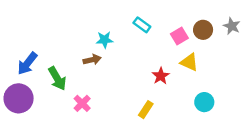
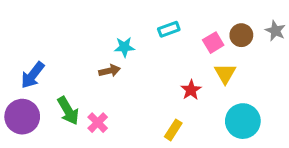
cyan rectangle: (142, 25) -> (169, 29), turned -56
yellow triangle: (189, 62) -> (225, 74), turned 36
green arrow: (57, 78) -> (68, 111), moved
cyan circle: (204, 102) -> (243, 121), size x1.5

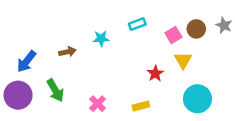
brown arrow: (110, 71) -> (67, 52), moved
pink cross: (98, 123) -> (98, 104), moved
yellow rectangle: (173, 130) -> (141, 106), turned 42

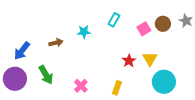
cyan rectangle: (137, 24) -> (114, 20), turned -40
yellow triangle: (183, 60) -> (150, 59), moved
yellow rectangle: (141, 106) -> (117, 88), turned -56

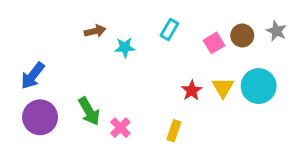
brown arrow: (56, 43) -> (95, 31), moved
green arrow: (46, 75) -> (89, 111), moved
purple circle: (15, 79) -> (40, 117), moved
cyan circle: (164, 82) -> (259, 86), moved

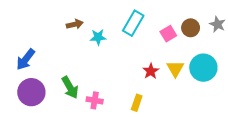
cyan rectangle: (169, 30) -> (133, 23), size x1.5
pink cross: (120, 128) -> (95, 100), turned -35

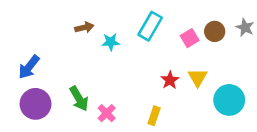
cyan circle: (203, 68) -> (229, 100), moved
pink cross: (95, 100) -> (107, 113), turned 35

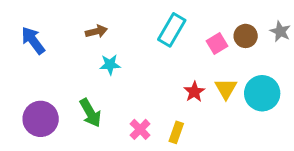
cyan star: (111, 42) -> (110, 65), moved
blue arrow: (29, 67) -> (33, 40), moved, turned 105
cyan circle: (229, 100) -> (262, 93), moved
pink cross: (107, 113) -> (140, 129), moved

